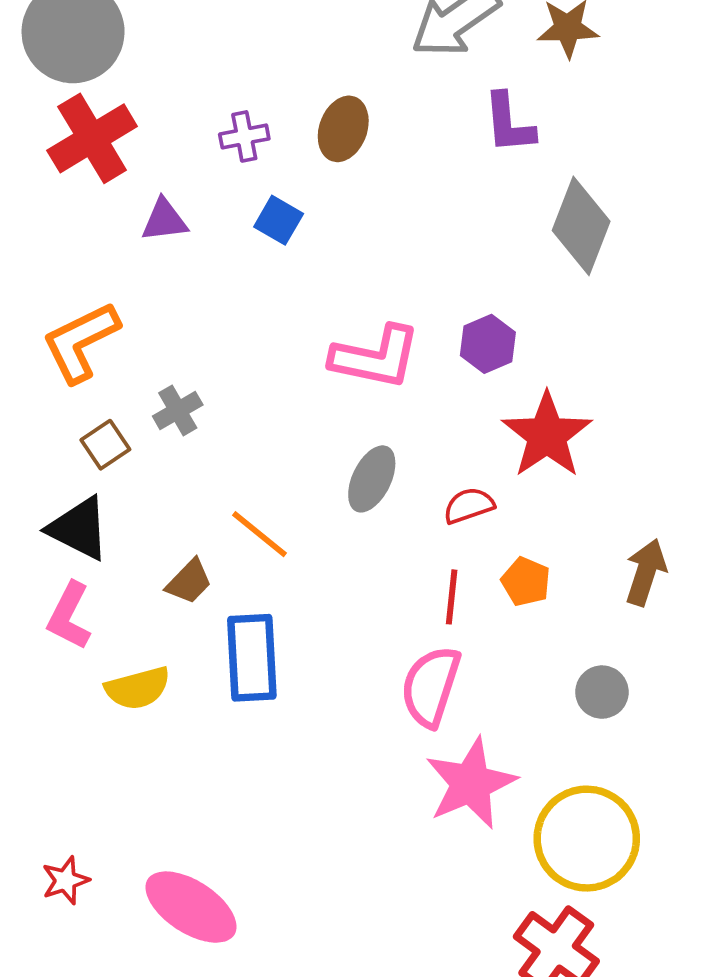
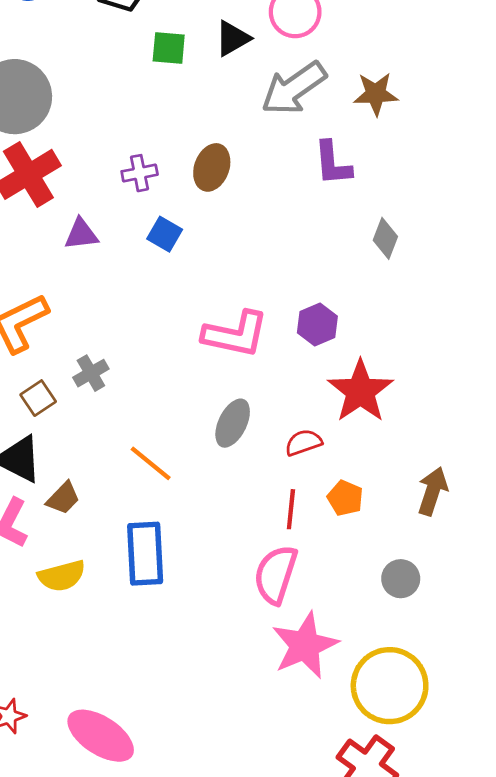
gray diamond: (581, 226) -> (385, 238), size x0.6
brown trapezoid: (189, 582) -> (63, 498), moved

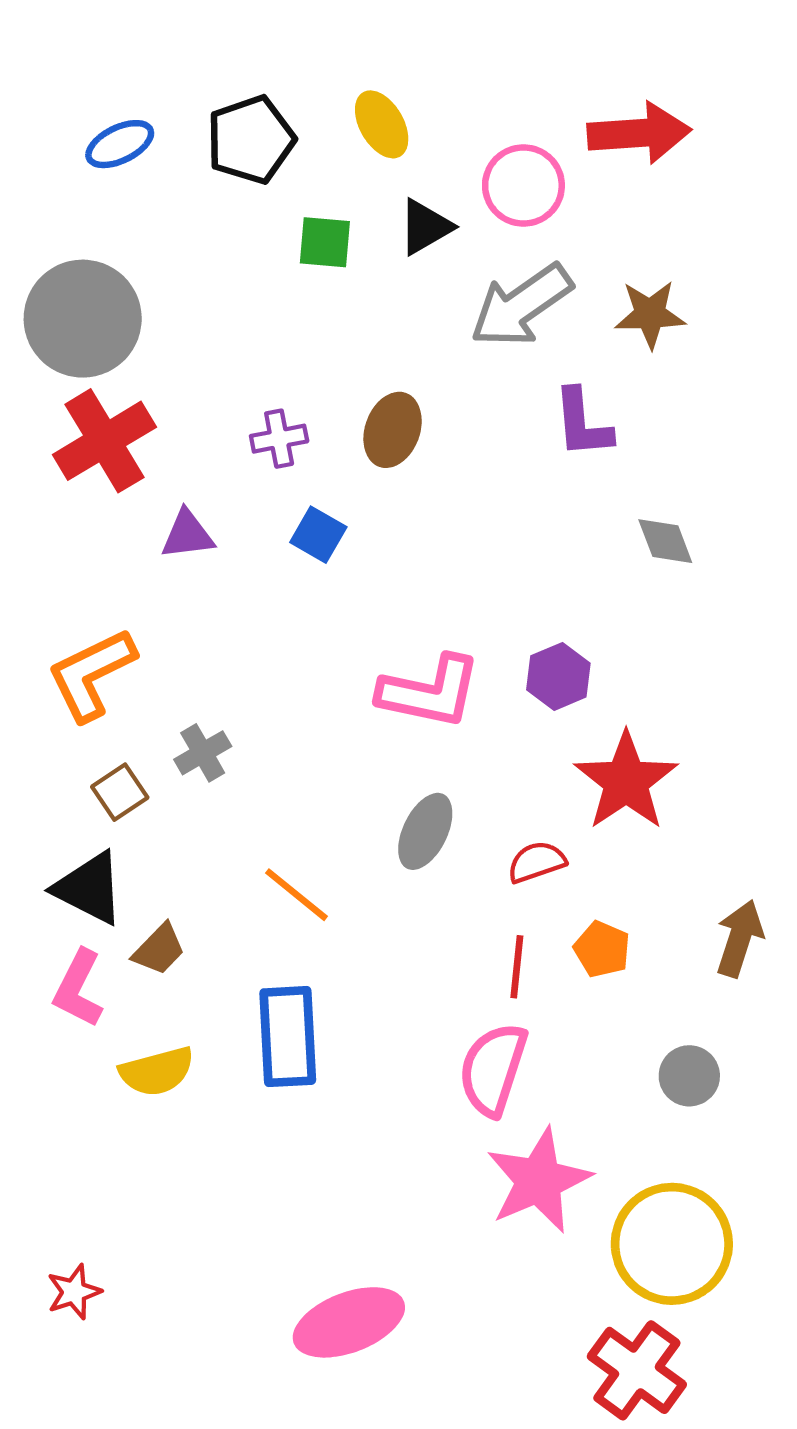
gray diamond: (385, 238) -> (665, 541), turned -42
pink ellipse: (101, 736) -> (349, 1322), moved, turned -54

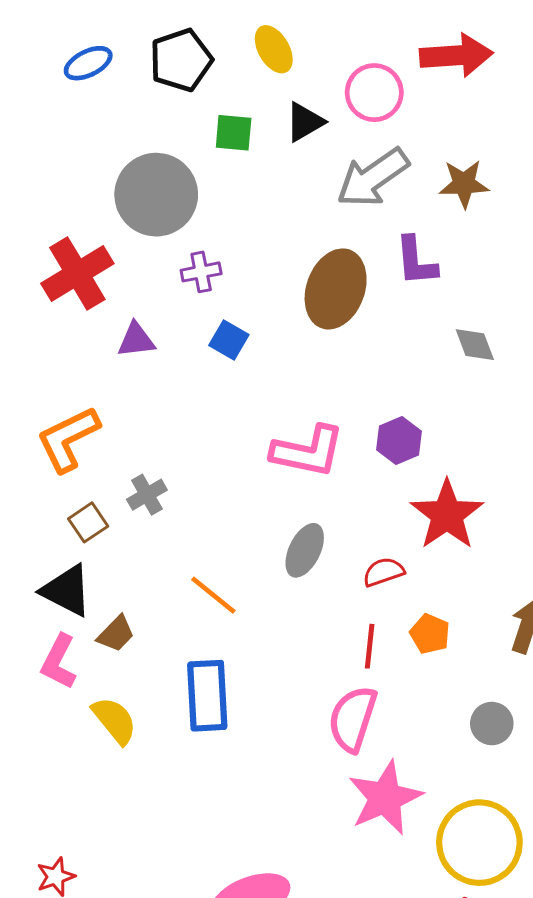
gray circle: (83, 319) -> (156, 195), moved
brown ellipse: (393, 430) -> (336, 289), moved, size x1.5
yellow semicircle: (157, 1071) -> (114, 720), turned -114

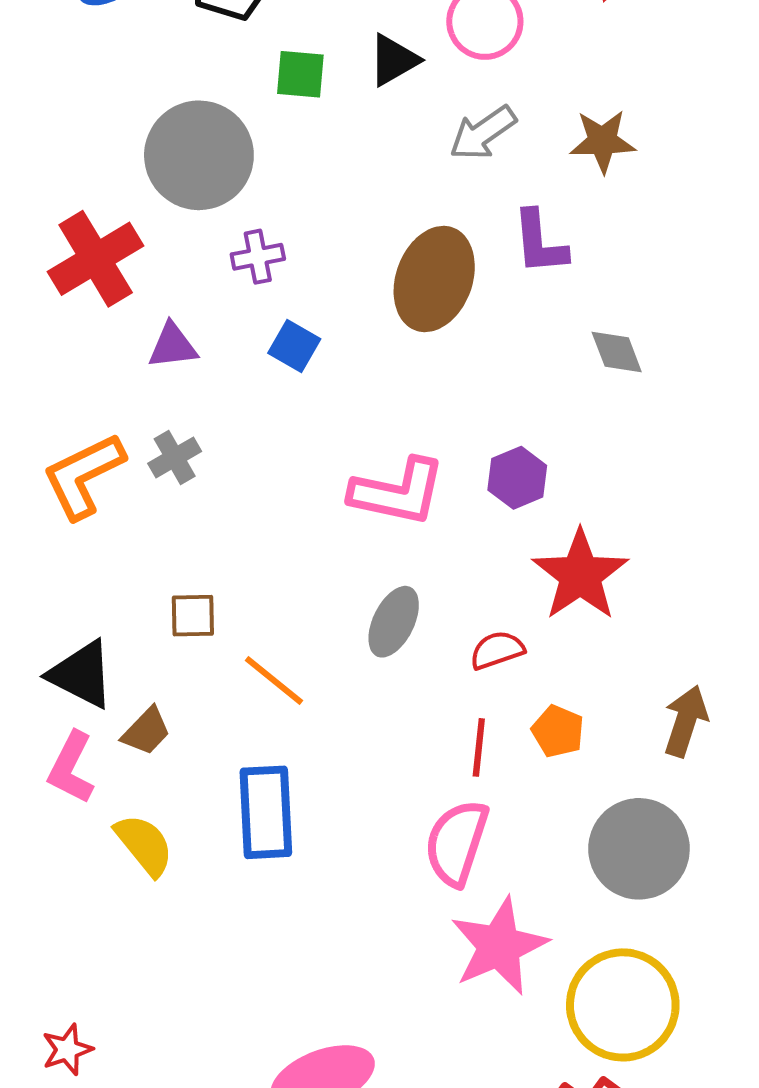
gray arrow: (373, 178) -> (483, 133), size x0.7
gray cross: (147, 495) -> (175, 457), moved
brown square: (88, 522) -> (193, 616), moved, turned 33
gray circle: (492, 724) -> (639, 849), size x1.8

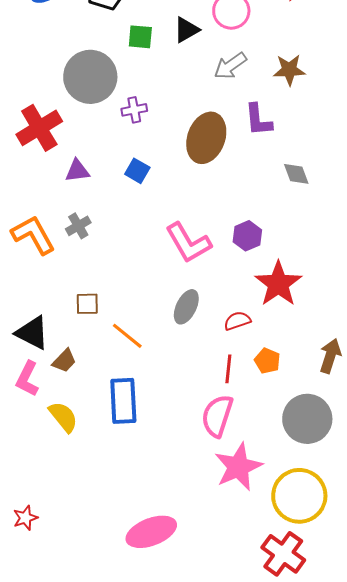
purple cross: (258, 257) -> (134, 110), moved
orange L-shape: (83, 476) -> (33, 235), turned 87
pink L-shape: (398, 492) -> (188, 243), turned 48

